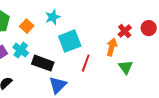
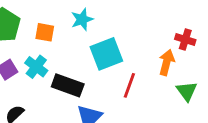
orange square: (27, 26) -> (45, 32), turned -32
red cross: (125, 31) -> (185, 40), turned -32

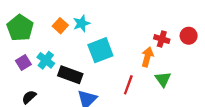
orange square: (45, 32) -> (60, 26), moved, turned 32
red line: (129, 85) -> (128, 85), moved

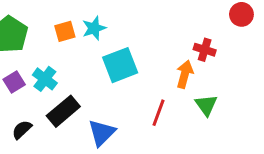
orange square: (60, 26) -> (65, 31), turned 32
red circle: (189, 36) -> (241, 14), moved
black rectangle: (70, 75) -> (63, 111), moved, turned -60

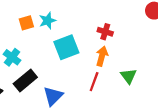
red cross: (205, 50) -> (105, 32), moved
orange arrow: (185, 74) -> (102, 56), moved

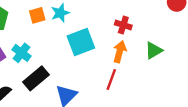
green triangle: (128, 76) -> (154, 50), moved, turned 35

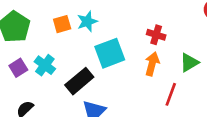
black rectangle: (36, 78) -> (79, 81), moved
red line: (111, 80) -> (171, 94), moved

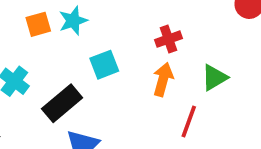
red cross: (156, 35) -> (168, 39), turned -36
cyan square: (110, 53) -> (104, 65), size x0.7

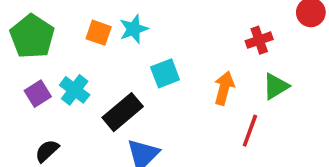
orange square: (38, 24) -> (99, 33), turned 35
red cross: (168, 39) -> (259, 40), moved

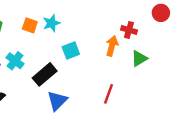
red cross: (259, 40) -> (129, 30), turned 35
orange arrow: (224, 88) -> (112, 46), moved
red line: (250, 131) -> (108, 94), moved

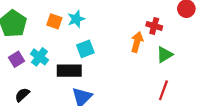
cyan square: (71, 50) -> (85, 49), moved
black rectangle: (45, 74) -> (69, 71), turned 40
red line: (108, 94) -> (163, 90), moved

